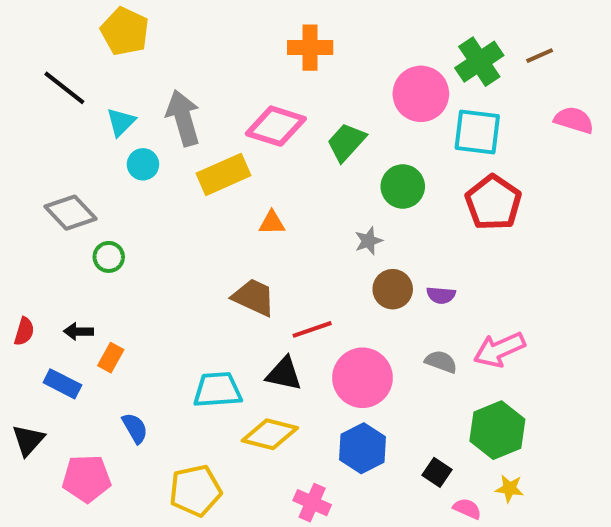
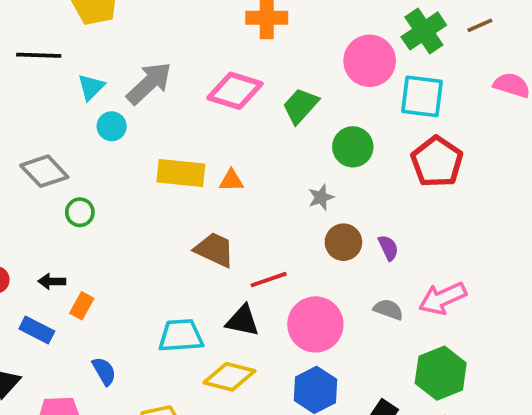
black line: (64, 88) -> (39, 55), turned -36
gray arrow: (183, 118) -> (149, 83), turned 63
yellow rectangle: (224, 174) -> (181, 173), moved, turned 30
purple semicircle: (441, 295) -> (388, 248), turned -120

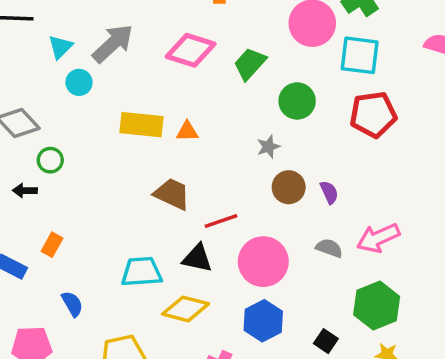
red pentagon: (437, 162) -> (373, 114), turned 30
black arrow: (52, 281) -> (25, 191), moved

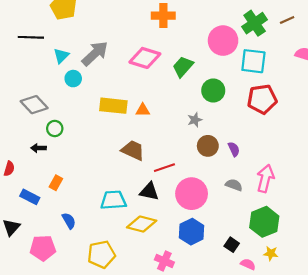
pink arrow: (378, 238) -> (265, 178), turned 128

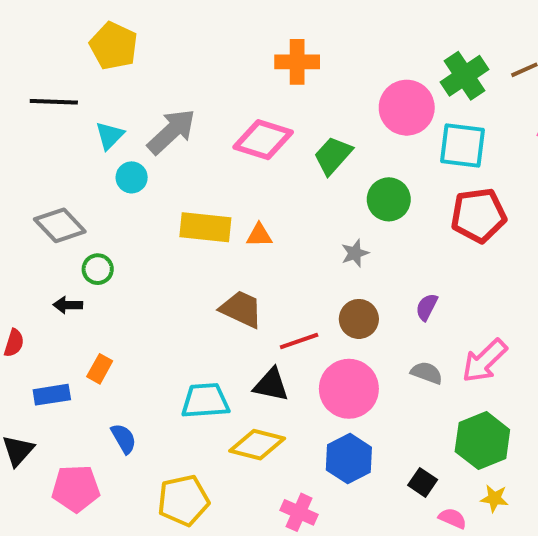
brown circle: (208, 146) -> (359, 319), moved
purple semicircle: (234, 149) -> (427, 307), turned -128
pink arrow: (265, 178) -> (484, 361), turned -148
blue rectangle: (30, 197) -> (52, 395), turned -36

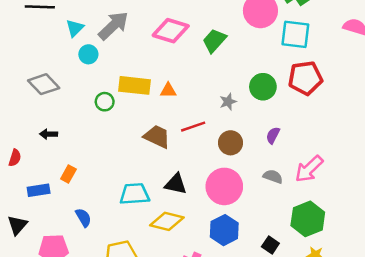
green circle: (389, 199) -> (263, 87), moved
green circle: (98, 269) -> (105, 102), moved
red line: (299, 341) -> (193, 127), moved

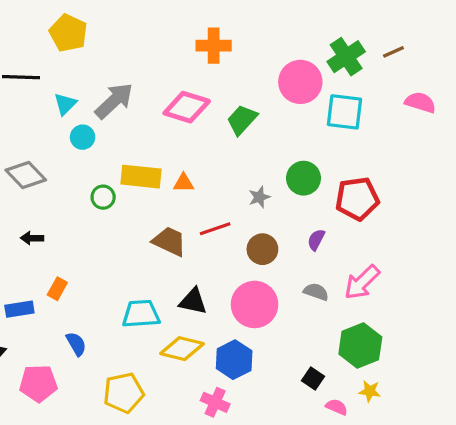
red pentagon: (305, 78) -> (357, 199), moved
blue hexagon: (224, 230) -> (234, 360), moved

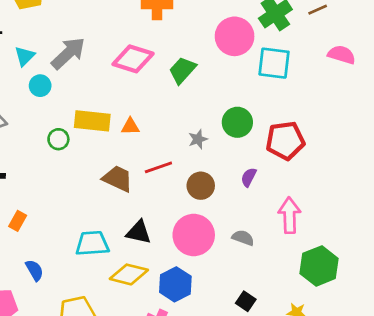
pink arrow: (362, 282) -> (289, 215), turned 132
gray semicircle: (316, 292) -> (243, 238), moved
green hexagon: (360, 345) -> (319, 266), moved

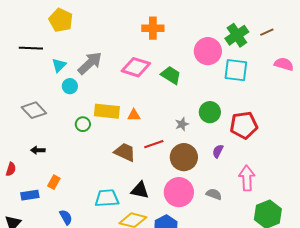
green trapezoid: (182, 70) -> (171, 75), turned 80
brown circle: (201, 186) -> (184, 157), size x1.4

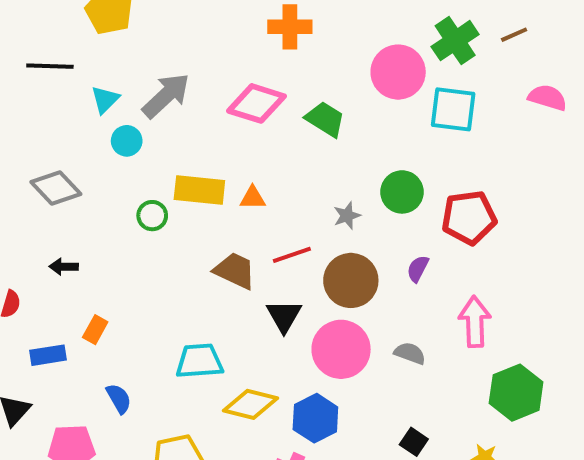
black triangle: (140, 190) -> (284, 316), moved, turned 48

